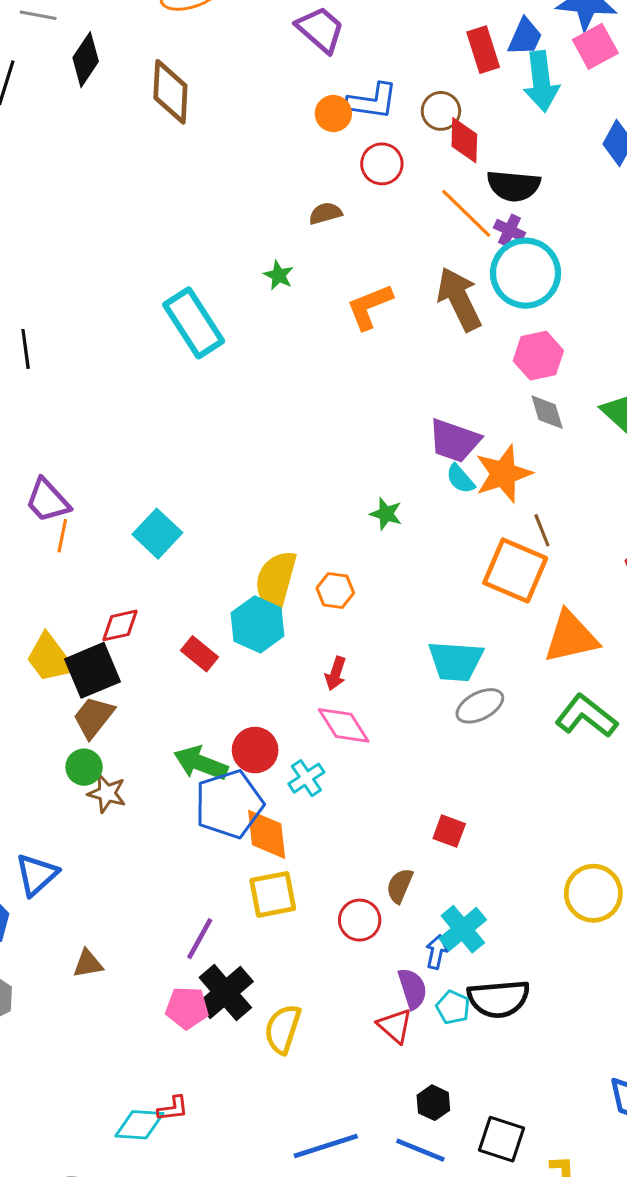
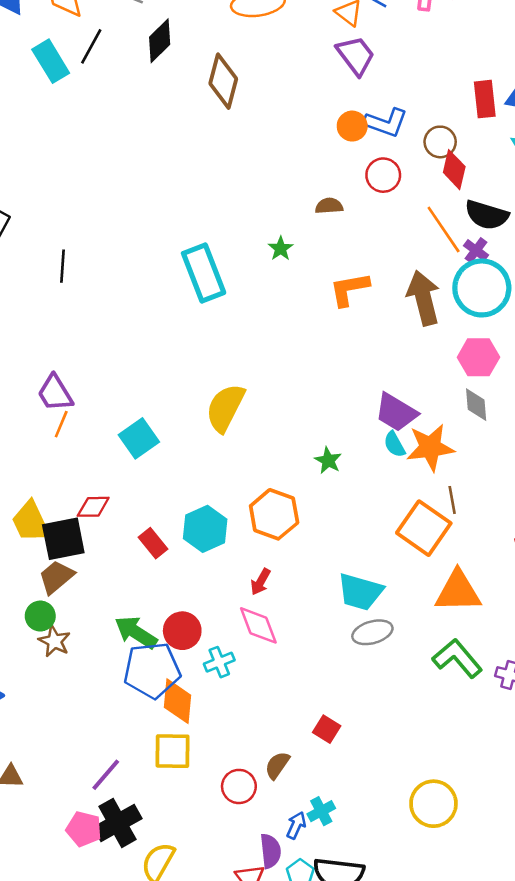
yellow semicircle: (276, 581) -> (225, 408), moved
orange hexagon: (335, 591) -> (274, 514), size x1.6
cyan cross: (463, 929) -> (321, 811), size x0.7

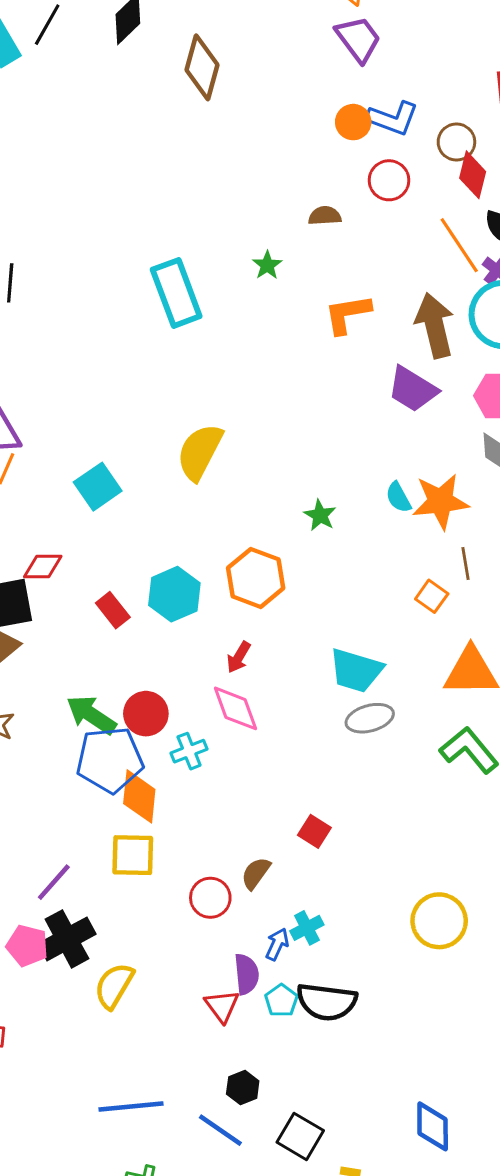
purple trapezoid: (396, 412) -> (413, 389), moved
orange square: (424, 528) -> (432, 596), size x0.5

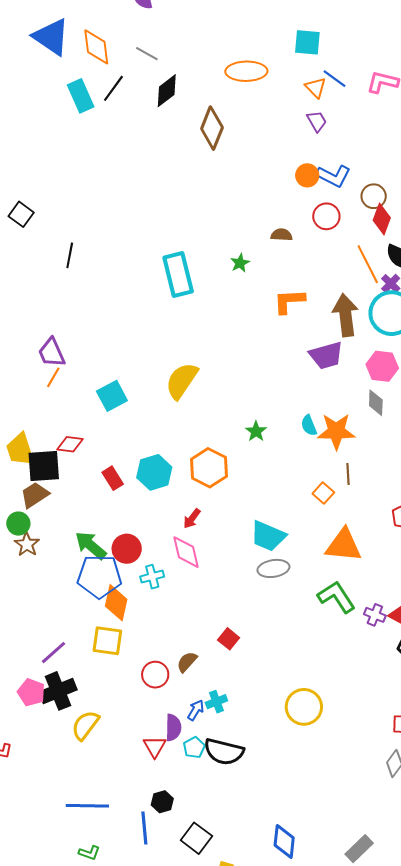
purple trapezoid: (358, 39) -> (317, 121), size x0.7
purple trapezoid: (413, 389) -> (326, 355), turned -54
blue line: (220, 1130) -> (144, 828), turned 44

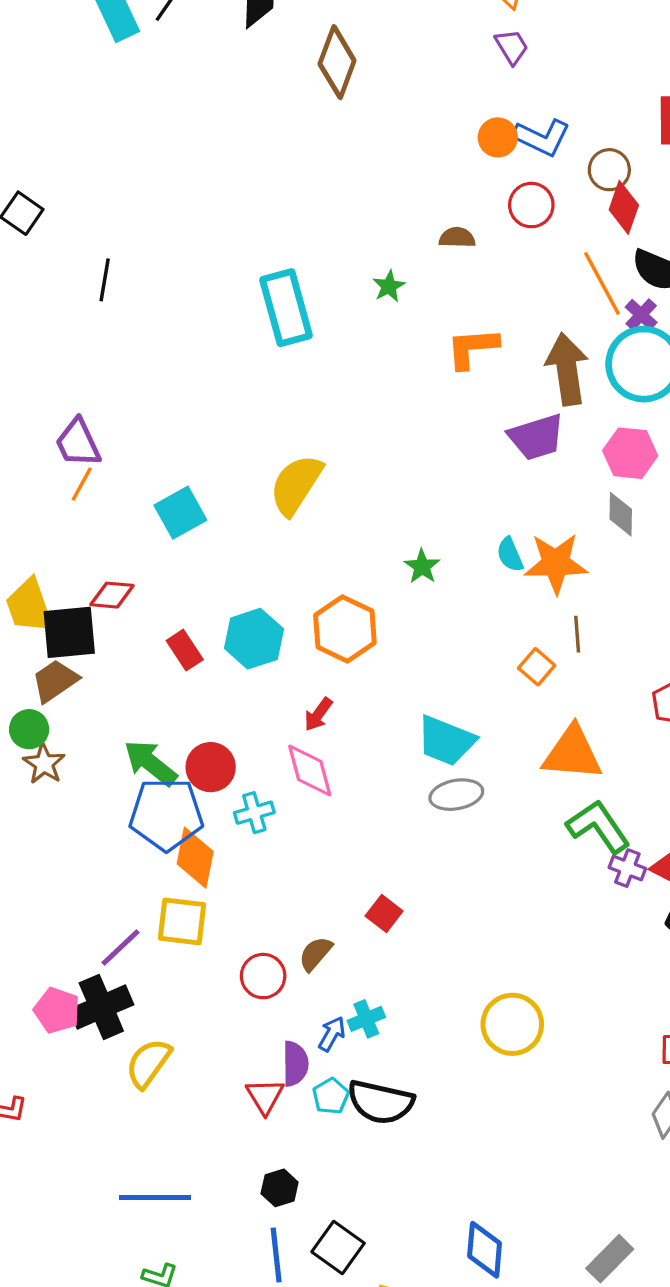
green L-shape: (336, 597) -> (598, 826), moved
purple line: (53, 653) -> (121, 947), moved
blue line: (144, 828) -> (276, 1255), moved

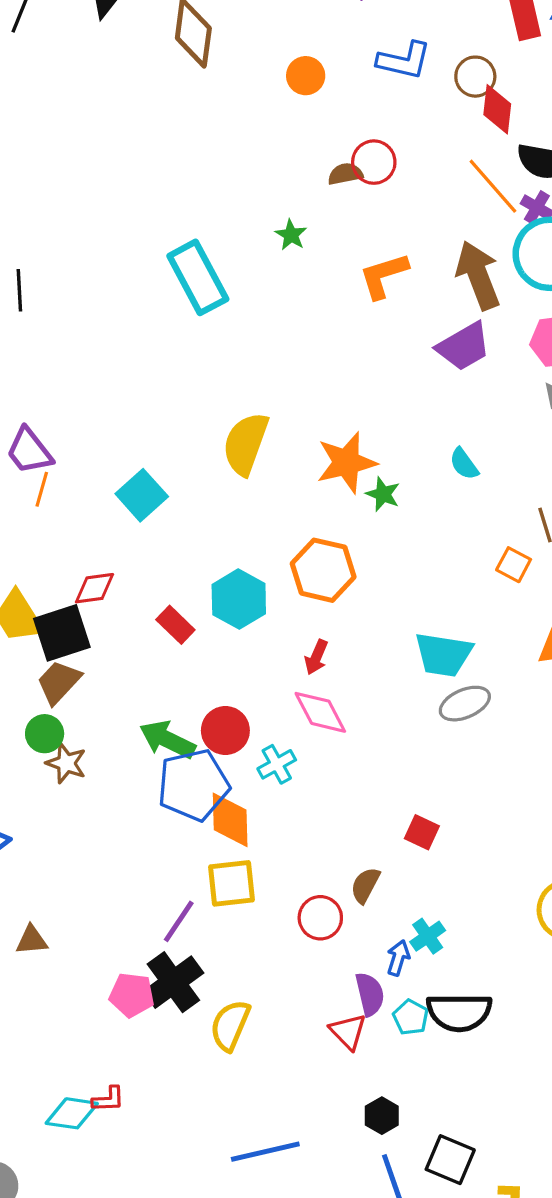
orange circle: (498, 137) -> (306, 76), moved
red circle: (531, 205) -> (374, 162), moved
orange star: (556, 563) -> (346, 463), moved

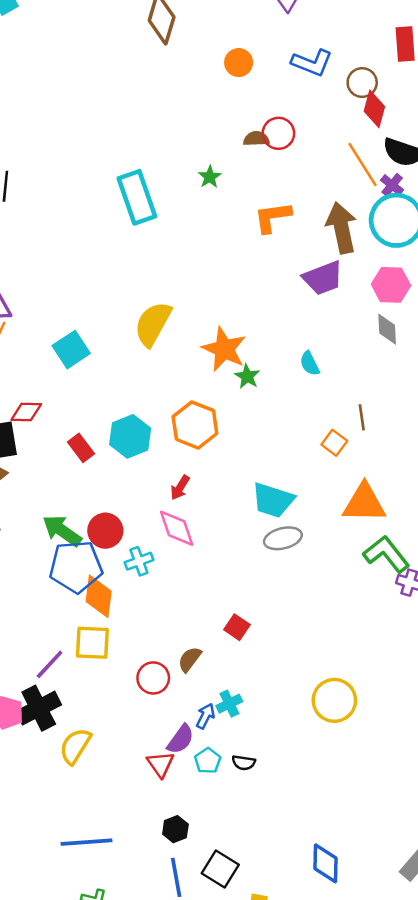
orange star: (346, 463) -> (224, 349), turned 30
purple semicircle: (370, 994) -> (181, 739), turned 40
black semicircle: (459, 1012) -> (244, 763), size x0.5

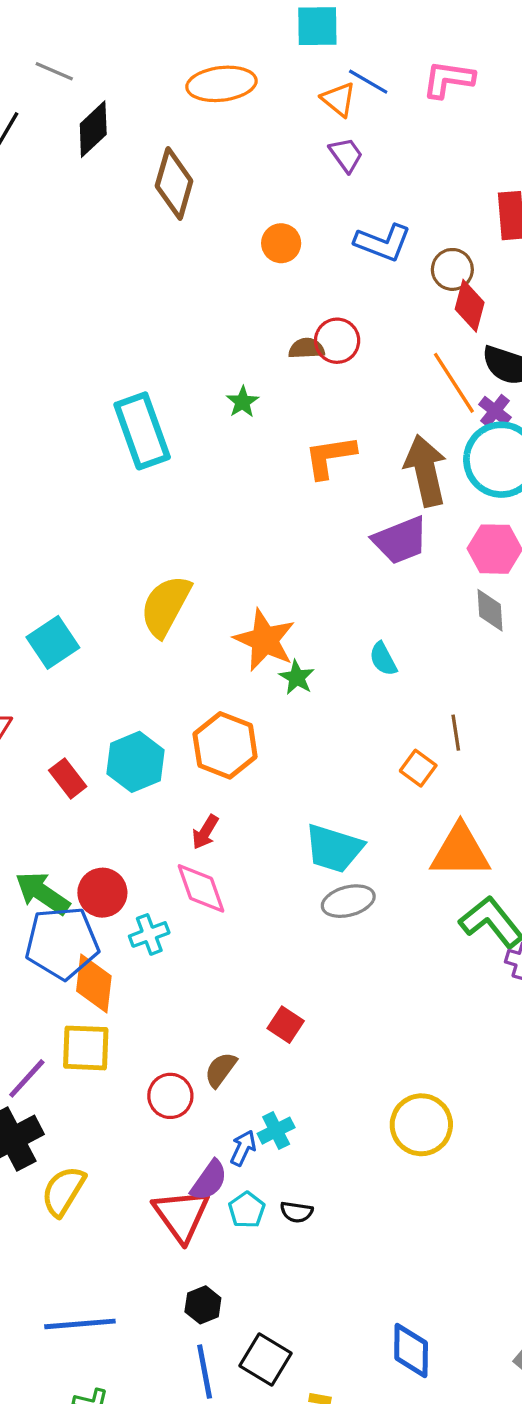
red triangle: (160, 764) -> (181, 1215), size x1.5

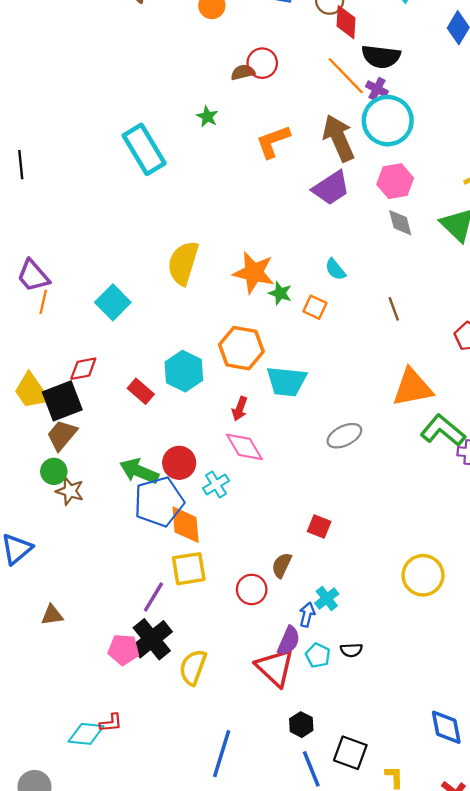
orange square: (418, 768) -> (315, 307), moved
cyan trapezoid: (334, 848) -> (286, 381), moved
blue line: (80, 1324) -> (222, 754), turned -57

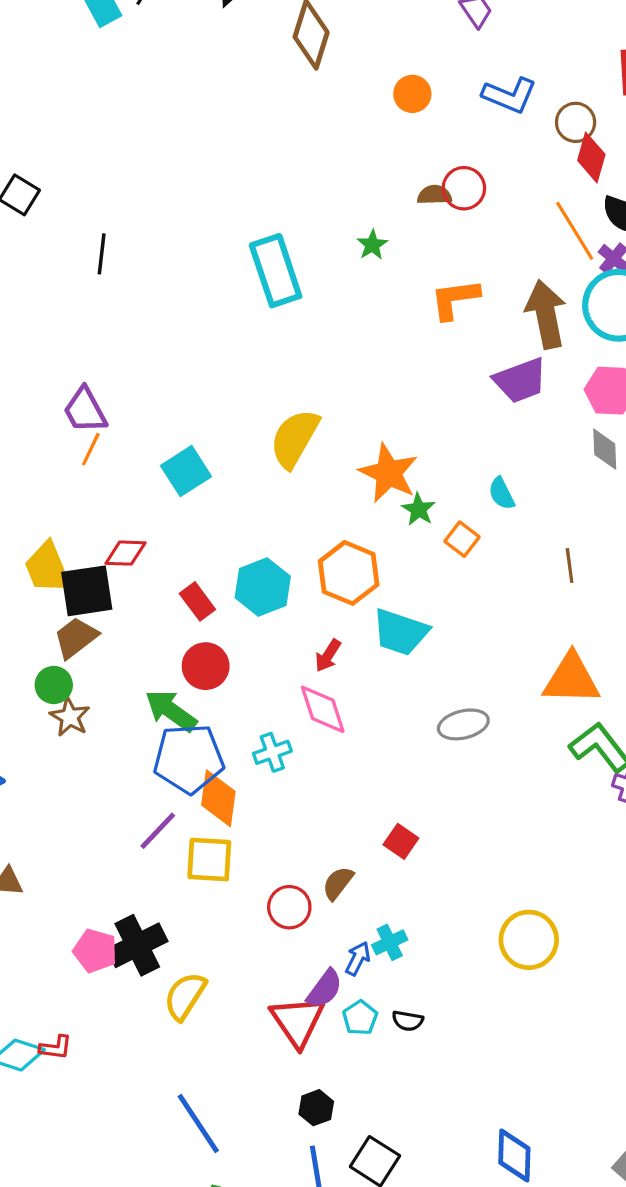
red circle: (179, 463) -> (206, 666), moved
purple line: (153, 597) -> (158, 831), moved
blue line: (222, 754) -> (198, 1123), turned -63

